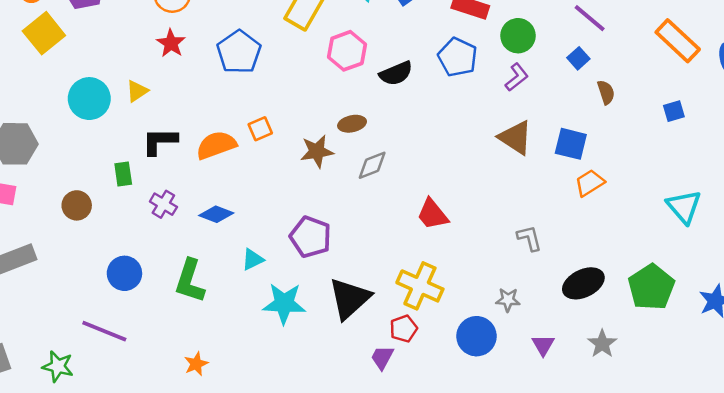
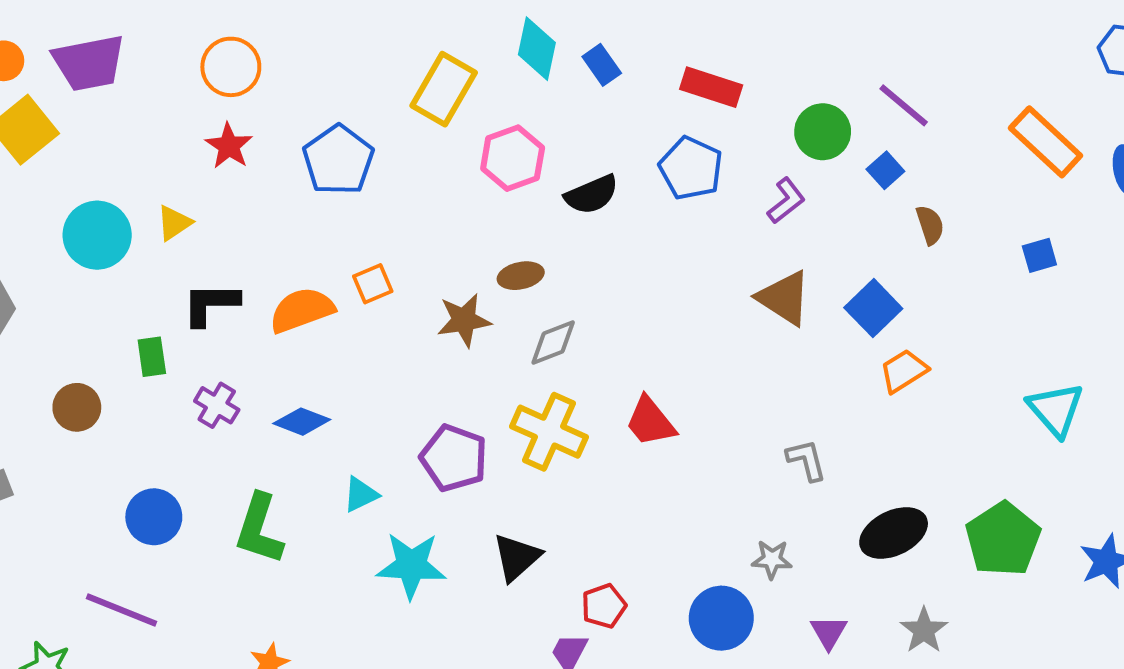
green circle: (518, 36) -> (823, 132), moved
blue square: (571, 144) -> (873, 308), turned 32
yellow cross: (420, 286) -> (549, 432), moved
black triangle: (350, 298) -> (517, 557), size x0.7

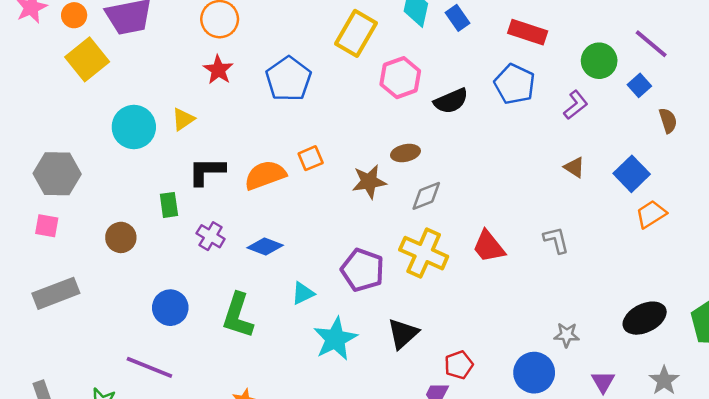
brown triangle: (784, 298) -> (574, 167), size x0.6
gray L-shape: (806, 460) -> (556, 240), moved
cyan star: (411, 565) -> (335, 339), turned -30

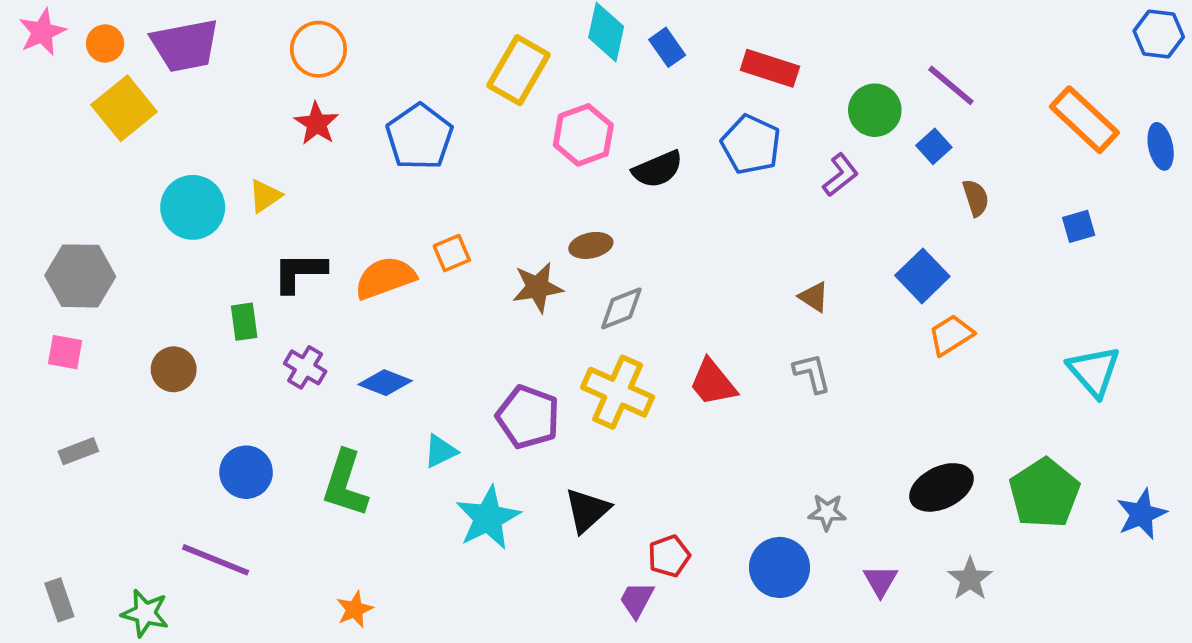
brown triangle: (574, 167) -> (814, 297), moved
gray rectangle: (56, 293) -> (78, 451), size x0.6

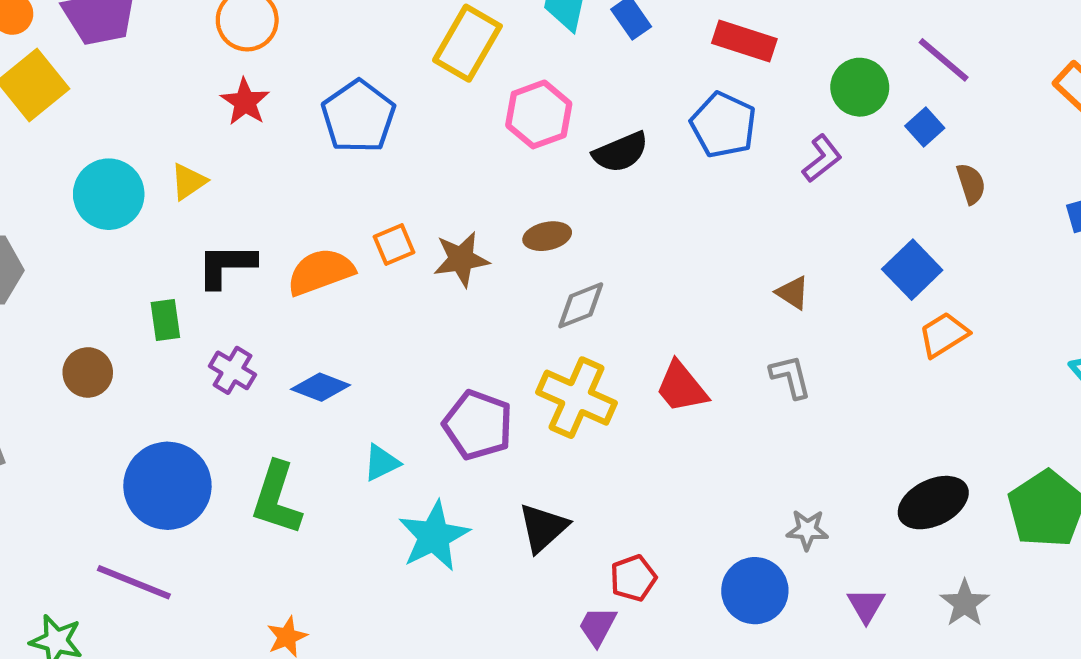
brown star: (538, 287) -> (461, 259), moved
blue circle: (246, 472) -> (167, 486), size x1.5

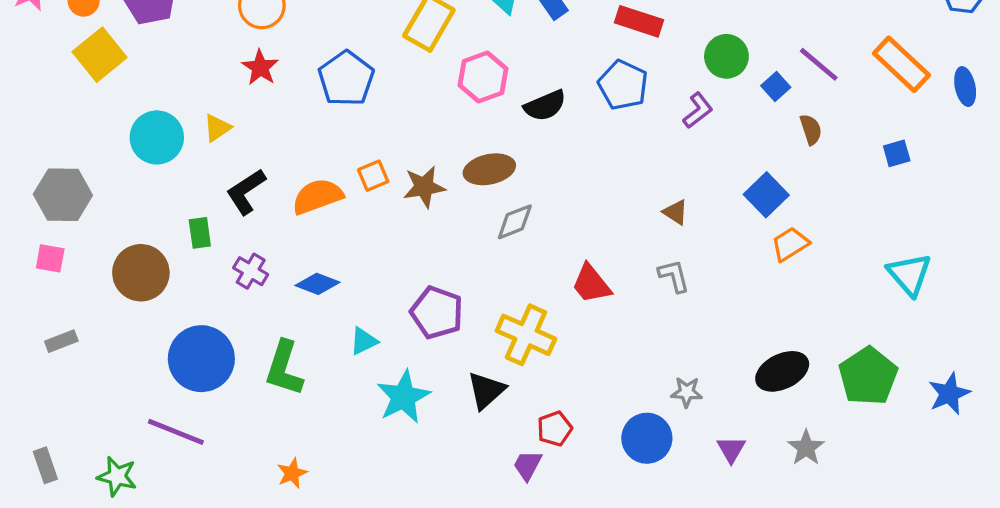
purple line: (944, 60) -> (819, 64), moved
brown ellipse: (547, 236) -> (489, 169), size x1.4
black L-shape: (226, 265) -> (246, 192), turned -33
brown circle: (88, 372) -> (141, 273), size x1.5
yellow cross: (577, 398) -> (526, 335), moved

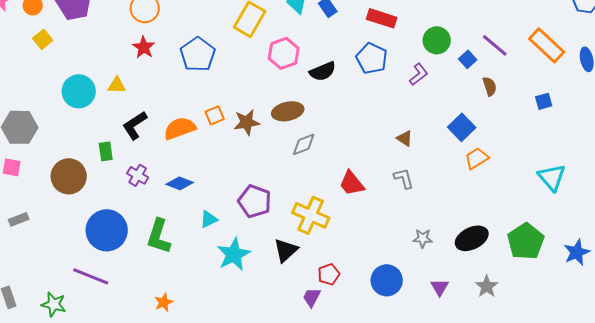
yellow square: (100, 55) -> (43, 39), size x0.6
yellow triangle: (217, 128) -> (117, 85), turned 36
gray star: (687, 392) -> (423, 238), moved

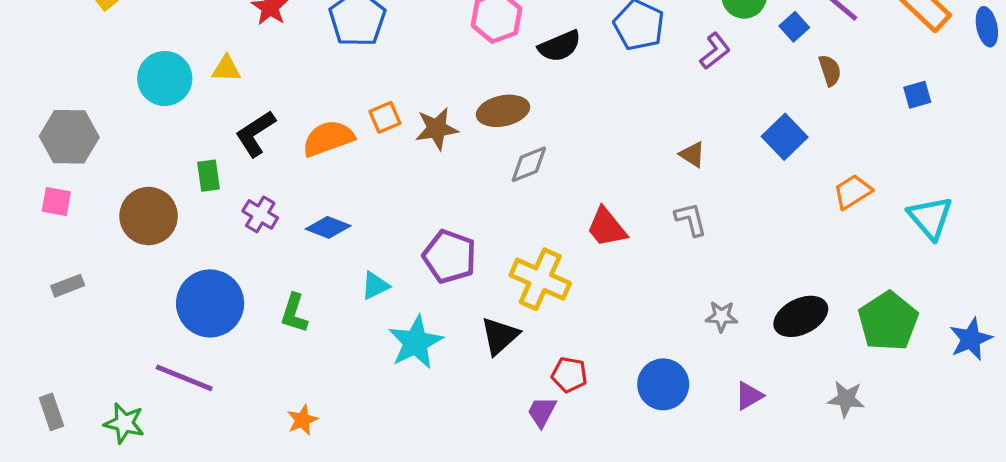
orange trapezoid: (477, 158) -> (853, 192), moved
green L-shape: (159, 236) -> (294, 313), size x0.7
red pentagon: (329, 274) -> (569, 375), turned 30
gray star: (487, 286) -> (846, 399), moved, turned -30
purple triangle: (440, 287) -> (749, 396), turned 30

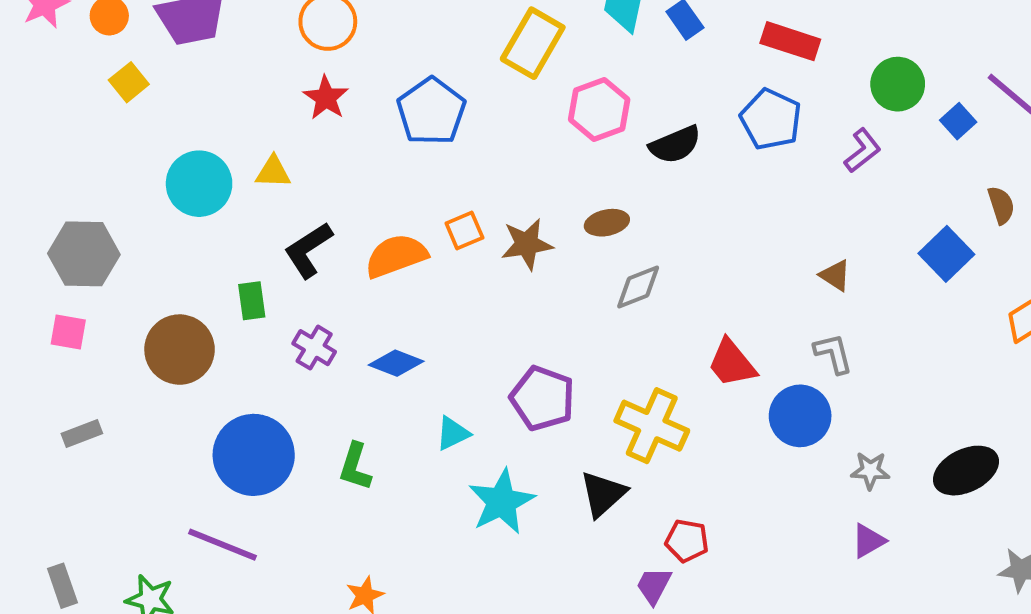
brown semicircle: (830, 70) -> (1001, 205), moved
brown ellipse: (503, 111) -> (607, 223), size x0.7
blue circle: (663, 384) -> (800, 416), moved
purple triangle: (749, 396) -> (868, 541), moved

